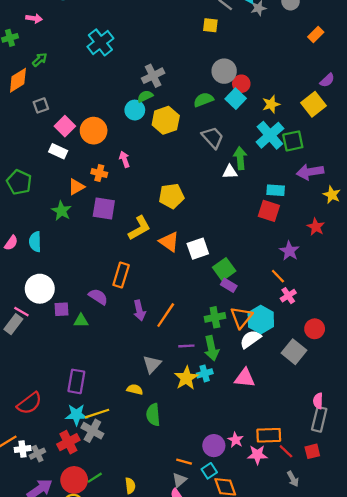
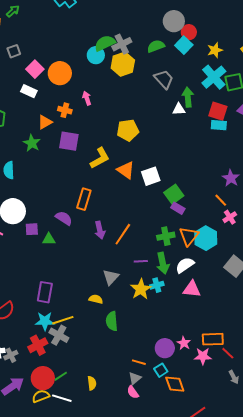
gray cross: (153, 76) -> (122, 44), moved
green semicircle: (145, 96) -> (105, 43), size x1.5
red square: (269, 211) -> (218, 111), moved
white semicircle: (250, 339) -> (185, 265), moved

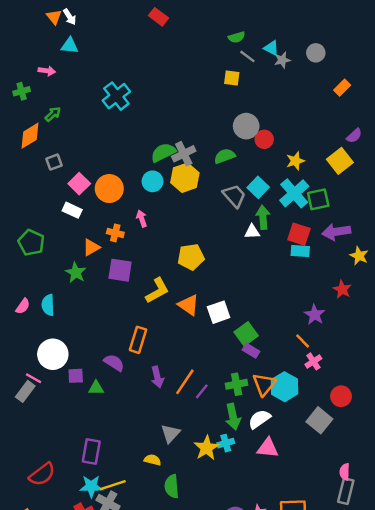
cyan square: (184, 45) -> (258, 187), moved
cyan circle: (96, 55) -> (152, 181), moved
purple line: (141, 261) -> (202, 391), moved, turned -48

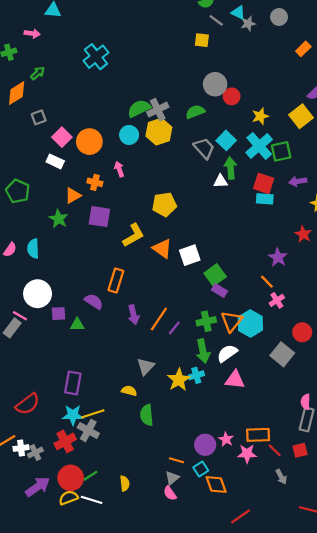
purple arrow: (336, 232) -> (298, 181), size x0.7

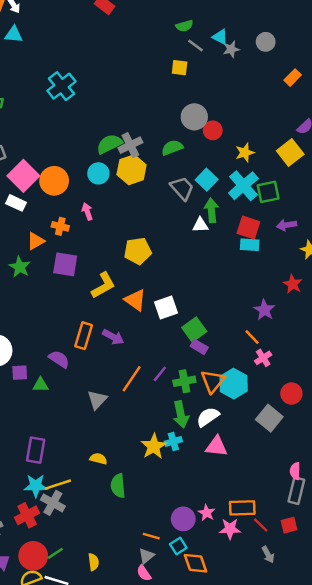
pink square: (62, 137) -> (23, 176), size x1.4
purple arrow: (133, 315) -> (113, 337), moved, turned -48
purple line: (174, 328) -> (160, 374), moved
gray triangle: (146, 366) -> (97, 400), moved

